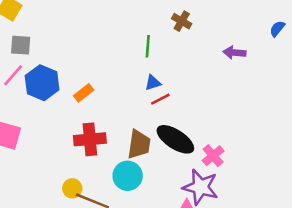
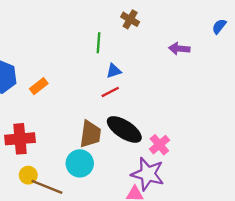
blue triangle: (153, 83) -> (114, 71), moved
red cross: (90, 139) -> (20, 139), moved

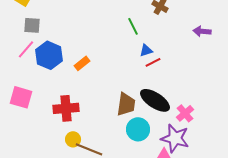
green line: (98, 43) -> (133, 26), turned -30
red line: (110, 92) -> (153, 62), moved
cyan circle: (80, 163) -> (138, 129), moved

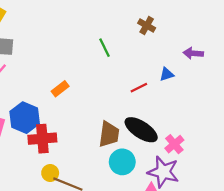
green line: (133, 26) -> (105, 48), moved
blue triangle: (146, 50) -> (167, 74), moved
blue hexagon: (49, 55) -> (25, 118), moved

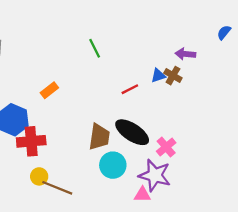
brown cross: (147, 26) -> (173, 76), moved

